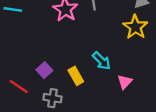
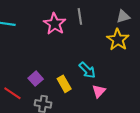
pink triangle: (125, 82) -> (99, 91), moved

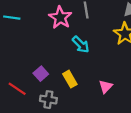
cyan arrow: (87, 70) -> (81, 45), moved

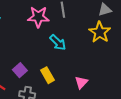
pink star: (60, 18) -> (38, 17), turned -30

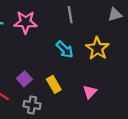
pink star: (38, 17) -> (25, 22), moved
yellow star: (100, 32) -> (97, 48), moved

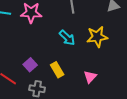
yellow star: (97, 48) -> (97, 37), turned 30

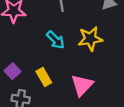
pink triangle: (90, 77) -> (82, 85), size x1.5

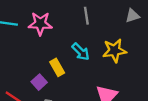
yellow rectangle: (44, 77) -> (57, 67), moved

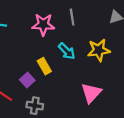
pink star: (40, 24) -> (43, 25), moved

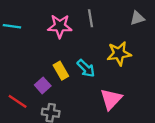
cyan arrow: (67, 51) -> (86, 68), moved

